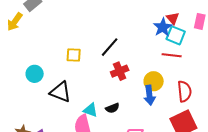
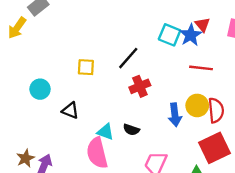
cyan square: (176, 35) -> (170, 35), moved
yellow circle: (154, 81) -> (197, 105), moved
black triangle: (60, 92) -> (70, 110), size x0.7
black semicircle: (112, 108) -> (131, 130), turned 40

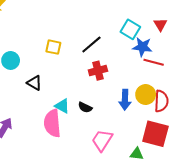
blue star: (191, 35) -> (142, 47), moved, turned 30
red square: (215, 148) -> (155, 134), turned 32

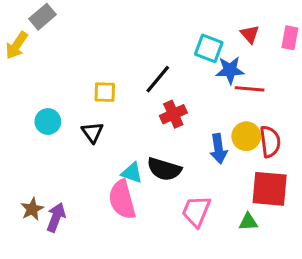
black triangle: (34, 83) -> (92, 132), moved, turned 35
black semicircle: (85, 107) -> (164, 169), size x1.6

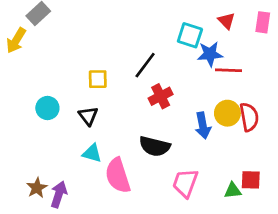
cyan triangle: (132, 173) -> (92, 153), moved
red square: (270, 189) -> (251, 180), moved, size x0.6

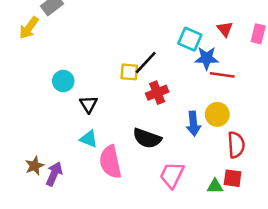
yellow square: (98, 79) -> (129, 72), moved
cyan circle: (47, 108) -> (63, 81), moved
red semicircle: (249, 117) -> (236, 145), moved

